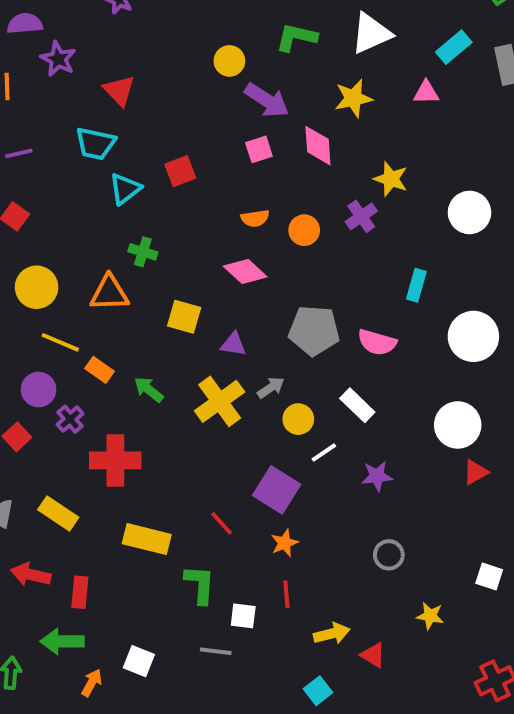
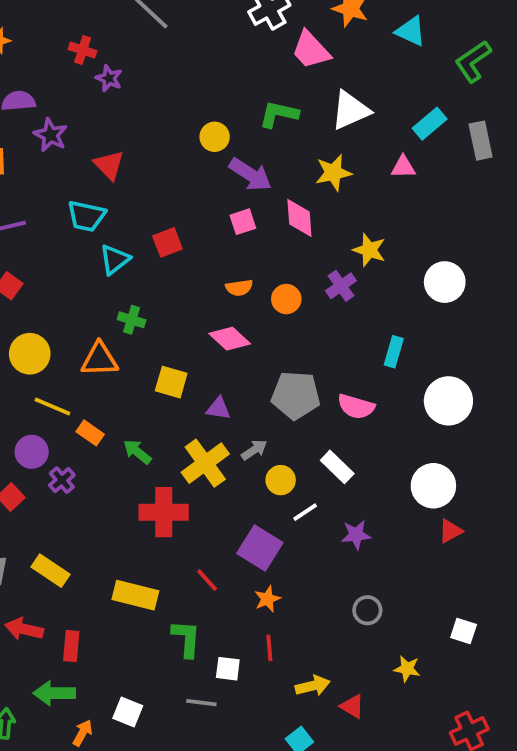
red cross: (115, 460) -> (164, 512), moved

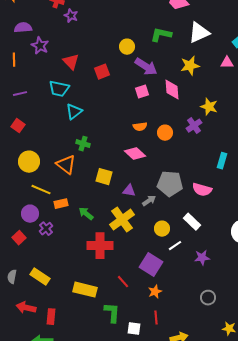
red square: (167, 242) -> (102, 72), moved
orange triangle: (100, 359) -> (66, 165), turned 40
orange rectangle: (90, 433) -> (61, 204), turned -48
gray arrow: (254, 450) -> (149, 201), moved

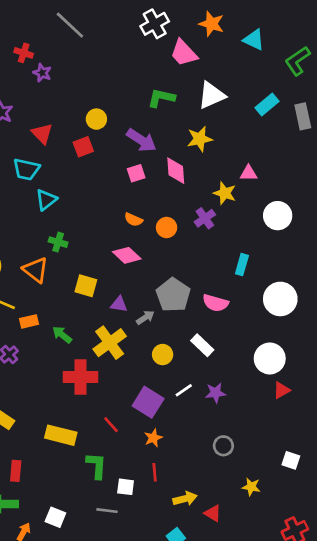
yellow circle: (127, 47) -> (96, 119), moved
pink triangle: (227, 63) -> (249, 173), moved
orange semicircle: (140, 127) -> (133, 220), turned 32
gray pentagon: (170, 184) -> (173, 295), turned 30
white line: (175, 246) -> (184, 390), moved

